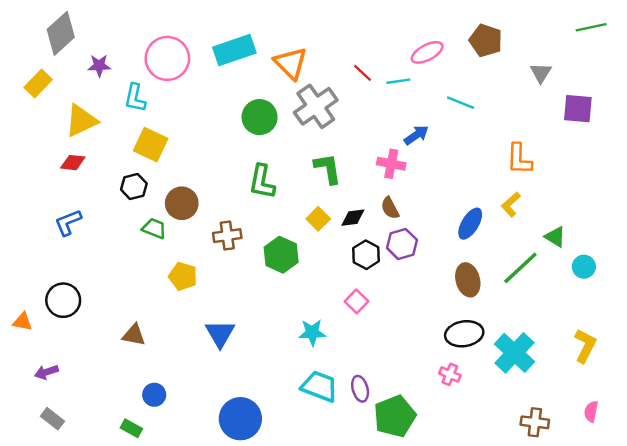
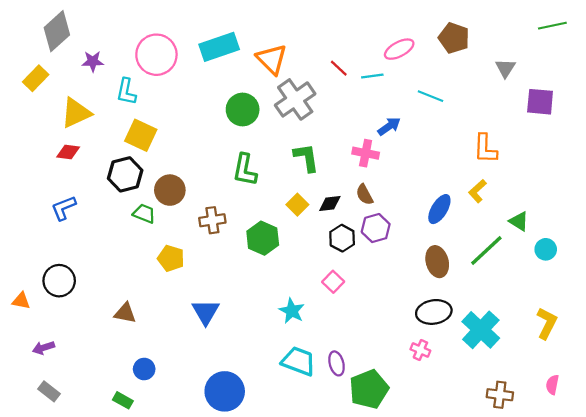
black hexagon: (134, 186) -> (125, 174), size x1.4
cyan star: (312, 333) -> (292, 311), turned 30

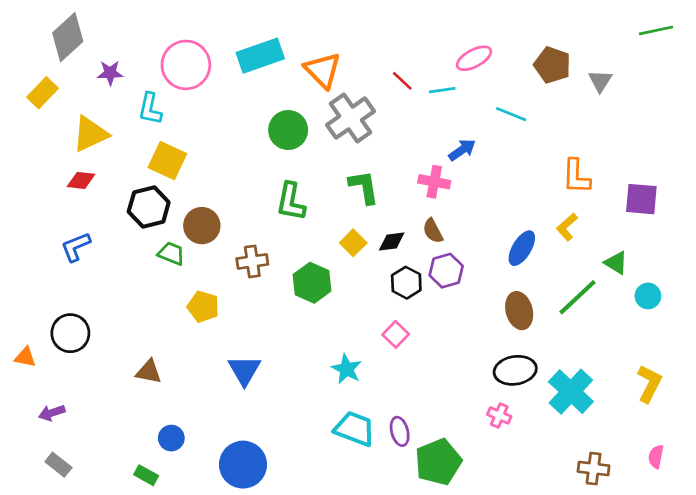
brown pentagon: (454, 38) -> (552, 65), moved
purple square: (540, 102) -> (641, 199), moved
blue circle: (225, 391) -> (243, 465), moved

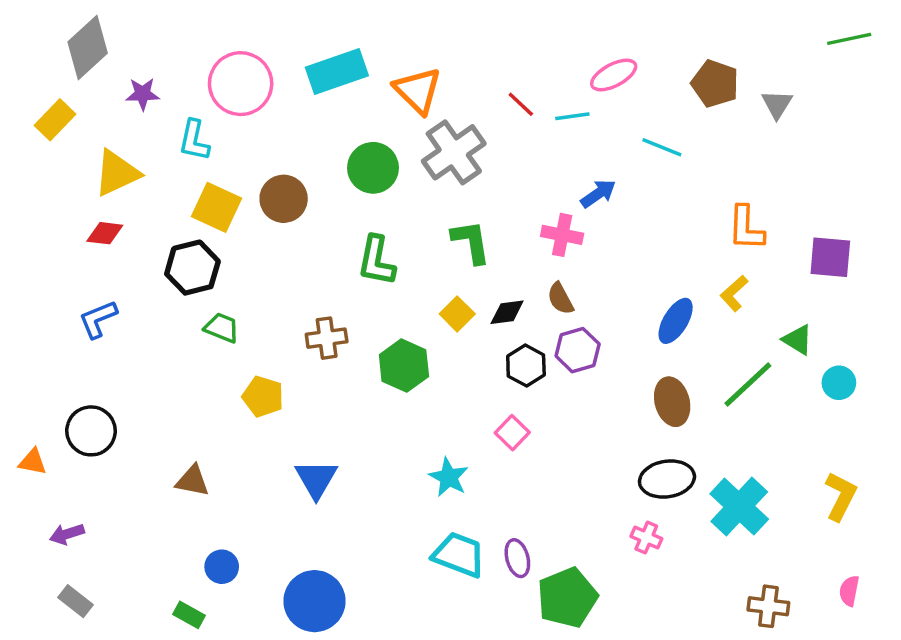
brown circle: (202, 226) -> (284, 199), moved

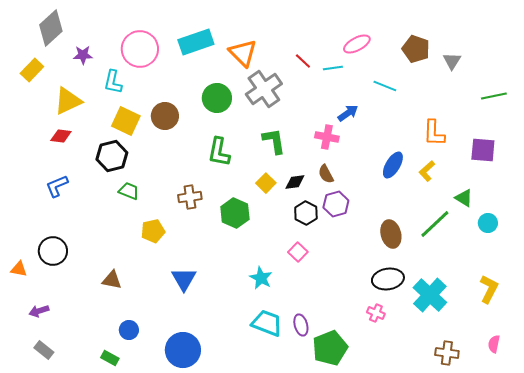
green line: (849, 39) -> (494, 96), moved
blue ellipse: (676, 321) -> (393, 165), moved
yellow pentagon: (263, 397) -> (153, 231), turned -30

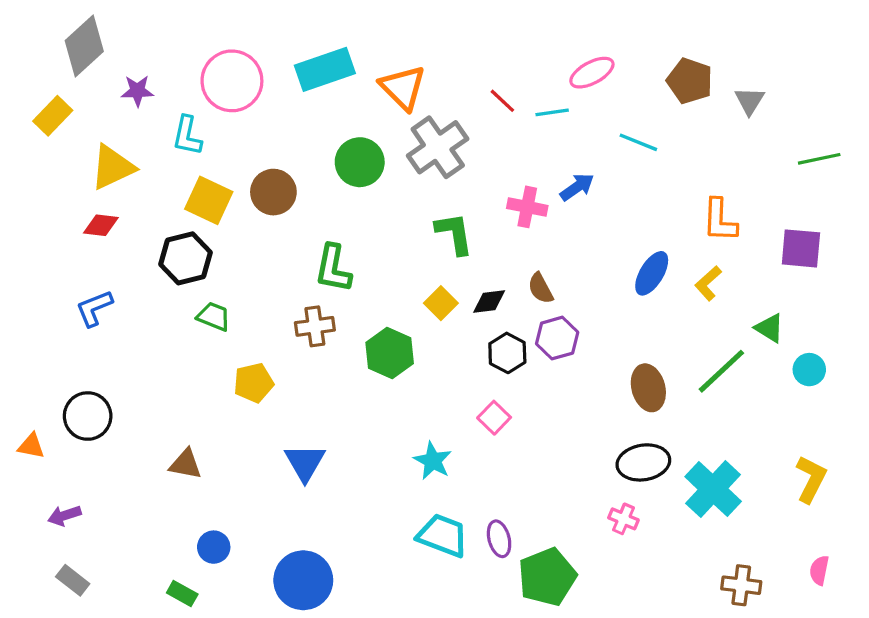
pink cross: (327, 137) -> (527, 207), moved
green L-shape: (219, 152) -> (333, 268), moved

